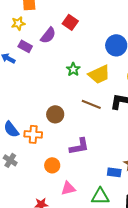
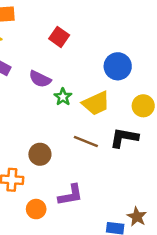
purple semicircle: (48, 35) -> (40, 79), moved, turned 78
orange circle: (52, 165) -> (36, 209), moved

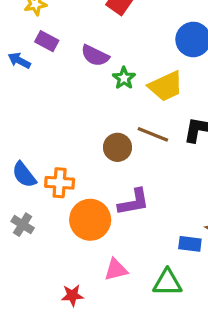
brown circle: (40, 154) -> (118, 147), moved
orange circle: (36, 209) -> (90, 220), size x1.6

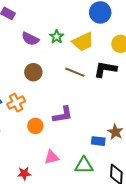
purple semicircle: (95, 56) -> (30, 39), moved
brown circle: (118, 147) -> (33, 72), moved
orange cross: (60, 183) -> (16, 103), turned -30
orange circle: (90, 220) -> (35, 126), size x0.6

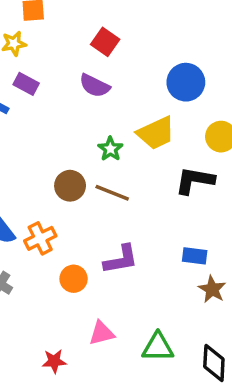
green star: (57, 37) -> (110, 149), moved
purple semicircle: (30, 39) -> (95, 86), moved
brown line: (75, 72) -> (112, 193), moved
blue rectangle: (98, 141) -> (195, 256), moved

